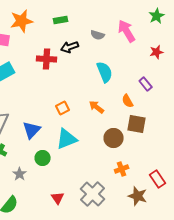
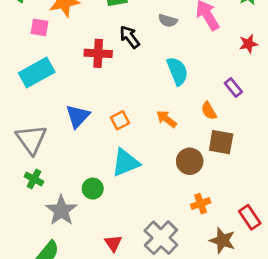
black arrow: (70, 47) -> (130, 37), turned 72
blue triangle: (32, 130) -> (78, 116), moved
gray star: (20, 174) -> (61, 210), size x1.6

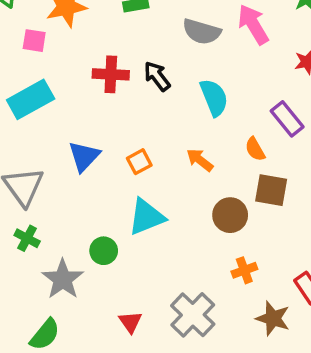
gray semicircle: (168, 21) -> (202, 32), size x1.5
black arrow: (130, 37) -> (157, 76), moved
purple rectangle: (233, 88) -> (287, 119), size x1.4

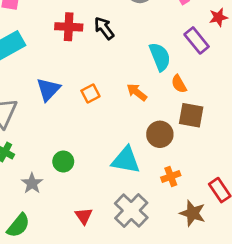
cyan semicircle: (214, 98) -> (160, 57), moved
purple rectangle: (287, 119) -> (197, 40), moved
cyan triangle: (146, 217) -> (126, 160), moved, turned 32
gray star: (63, 279) -> (32, 183), size x0.7

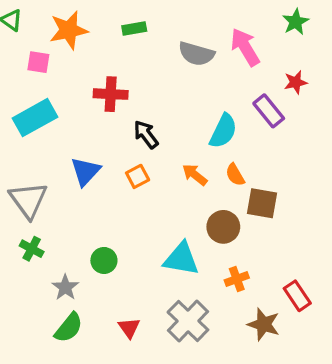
black arrow: (104, 28) -> (146, 134), moved
cyan semicircle: (160, 57) -> (223, 131), turned 48
orange semicircle: (179, 84) -> (235, 175), moved
green semicircle: (18, 225) -> (69, 328), moved

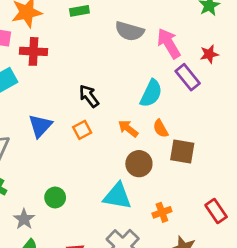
pink arrow: (245, 47) -> (169, 43), moved
red cross: (111, 94) -> (33, 51), moved
brown circle: (223, 227) -> (139, 164), moved
red rectangle: (297, 296) -> (216, 211), moved

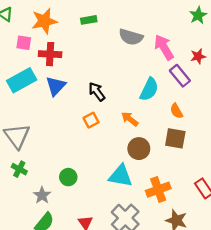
blue triangle: (40, 126) -> (56, 86), moved
orange semicircle: (161, 129) -> (176, 111), moved
orange cross: (162, 212) -> (158, 190), size x1.5

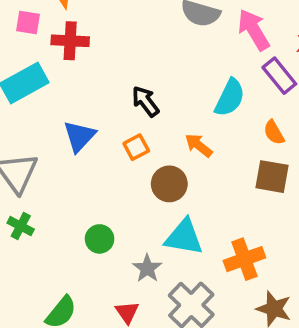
blue triangle: (56, 86) -> (79, 136), moved
brown circle: (139, 149) -> (169, 184), moved
gray star: (42, 195) -> (147, 268), moved

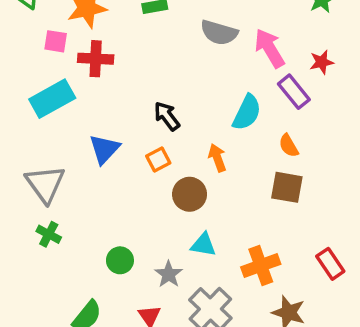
orange arrow: (199, 145) -> (217, 158), turned 32
cyan triangle: (184, 237) -> (203, 245), size x0.7
green circle: (100, 239) -> (120, 260), moved

